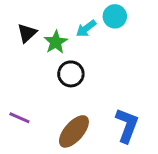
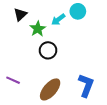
black triangle: (27, 33) -> (20, 14), moved

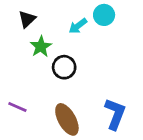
green star: (38, 29) -> (41, 47), moved
brown ellipse: (50, 89) -> (67, 119), turned -70

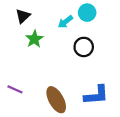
black circle: (64, 67) -> (84, 47), moved
blue L-shape: (115, 114) -> (96, 95), turned 65

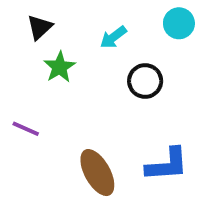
cyan circle: (87, 13) -> (179, 23), moved
purple line: (15, 89) -> (26, 129), moved

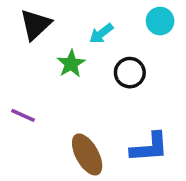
black triangle: (40, 27) -> (35, 25), size x1.4
green star: (60, 67) -> (71, 64), moved

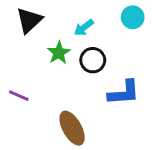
black circle: (130, 73) -> (93, 60), moved
blue L-shape: (149, 147) -> (124, 93), moved

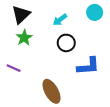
green star: (59, 53) -> (24, 38), moved

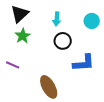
cyan circle: (95, 12) -> (92, 21), moved
cyan arrow: (60, 20) -> (57, 19), turned -48

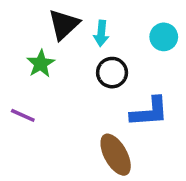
black triangle: (20, 14) -> (64, 24), moved
brown ellipse: (49, 87) -> (116, 155), moved

